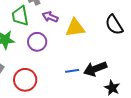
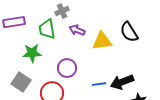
black semicircle: (114, 25) -> (129, 32), moved
purple circle: (37, 42) -> (67, 68), moved

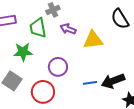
black semicircle: (129, 32) -> (120, 19), moved

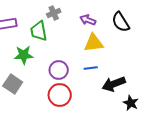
purple arrow: (68, 29) -> (88, 20), moved
blue line: (90, 83) -> (91, 68), moved
red circle: (43, 92) -> (60, 95), moved

